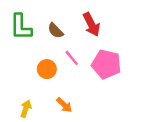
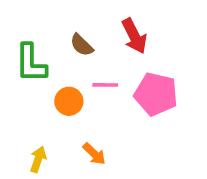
green L-shape: (21, 27) -> (31, 63), moved
pink line: (72, 58) -> (105, 85), turned -49

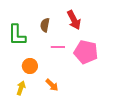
brown semicircle: (82, 45) -> (45, 25), turned 56
orange circle: (69, 101) -> (30, 66), moved

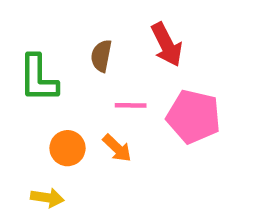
orange arrow: (52, 85) -> (117, 148), moved
yellow arrow: (21, 88) -> (47, 198), turned 80

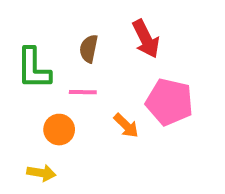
pink line: (131, 105) -> (83, 92), moved
orange arrow: (117, 148) -> (126, 126), moved

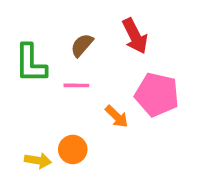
brown semicircle: (89, 49) -> (82, 45), turned 30
orange circle: (59, 130) -> (73, 149), moved

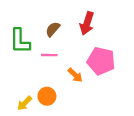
red arrow: (135, 36) -> (87, 23), turned 45
yellow arrow: (38, 160) -> (25, 103), turned 126

